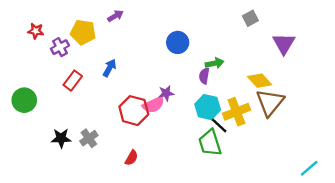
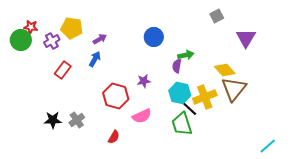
purple arrow: (115, 16) -> (100, 39), moved
green circle: (24, 100) -> (21, 40), moved
pink semicircle: (153, 105) -> (142, 116), moved

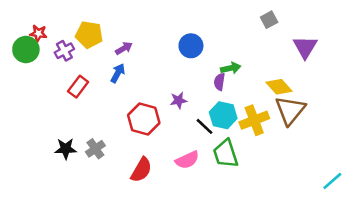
black line: (190, 109) -> (205, 126), moved
pink semicircle: (142, 116) -> (187, 160), moved
red semicircle: (114, 137) -> (141, 170), size x1.5

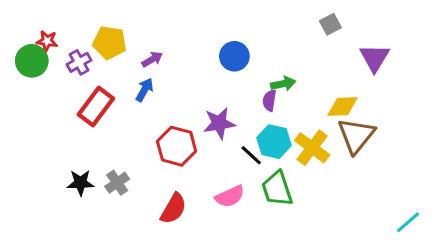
red rectangle: (78, 87) -> (96, 107), size x1.4
yellow diamond: (279, 87) -> (343, 107), turned -50
purple star: (179, 100) -> (219, 123), size x1.5
yellow cross: (254, 120) -> (312, 148), turned -32

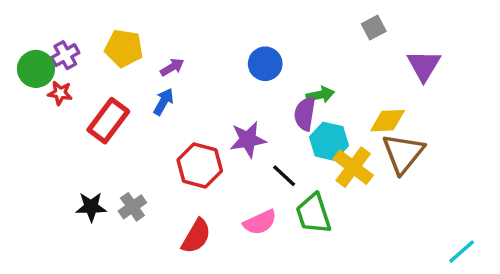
red star: (47, 41) -> (60, 93), moved
purple cross: (79, 62) -> (65, 55), moved
purple semicircle: (269, 100) -> (305, 114), size x1.4
cyan hexagon: (274, 142) -> (329, 141), moved

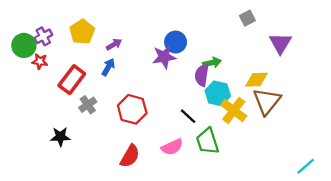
yellow pentagon: (124, 48) -> (82, 32), turned 30
purple star: (248, 140) -> (164, 57), moved
gray cross: (132, 207) -> (88, 105), moved

